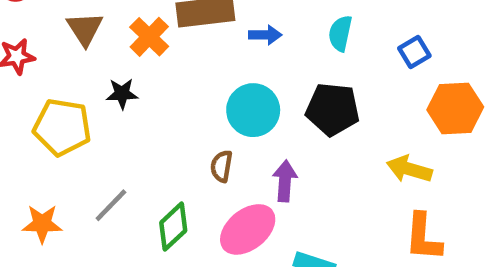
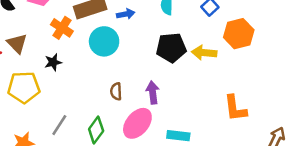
brown triangle: (85, 29) -> (17, 43), moved
cyan circle: (253, 110) -> (104, 41), moved
yellow arrow: (409, 169) -> (204, 53), moved

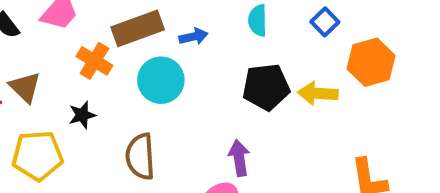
brown semicircle: (116, 91) -> (140, 157), moved, size x1.6

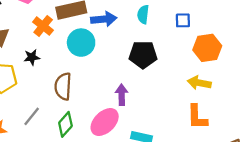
blue square: (325, 22) -> (183, 20), turned 35
blue arrow: (194, 37) -> (104, 19), size x1.5
yellow arrow: (318, 93) -> (199, 83), moved

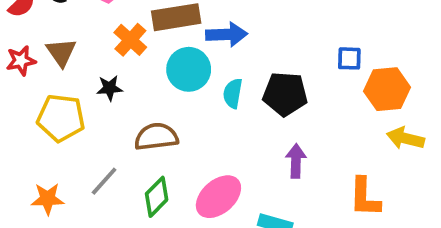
cyan semicircle: (143, 14) -> (233, 93), moved
blue square: (183, 20) -> (349, 58), moved
yellow arrow: (199, 83) -> (405, 138), moved
brown semicircle: (63, 86) -> (156, 137), turned 76
purple arrow: (122, 95) -> (296, 161), moved

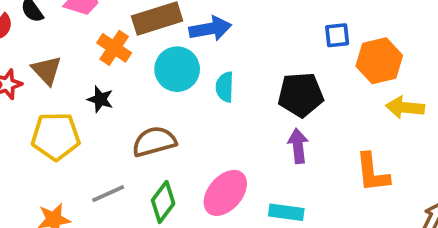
black star: (110, 88) -> (100, 99), turned 30
black pentagon: (285, 94) -> (301, 95), moved
gray line: (104, 181) -> (108, 194), turned 32

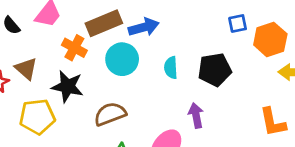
cyan semicircle: (225, 87) -> (171, 68), moved
black star: (100, 99) -> (68, 86), size x1.6
purple arrow: (298, 146) -> (196, 115), moved

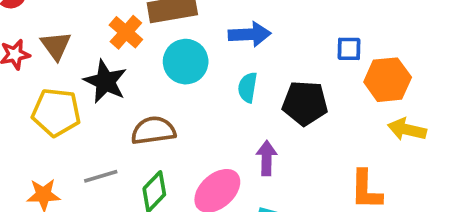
blue arrow: (144, 27) -> (250, 34), moved

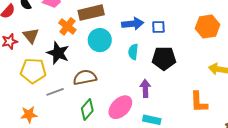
blue square: (349, 49) -> (158, 27), moved
orange hexagon: (388, 80) -> (208, 26), moved
gray line: (101, 176) -> (55, 92), moved

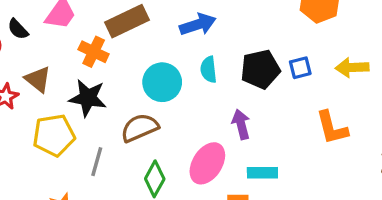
blue square: (158, 27) -> (300, 68), moved
cyan circle: (100, 40) -> (162, 82), moved
gray line: (55, 92) -> (97, 162), turned -42

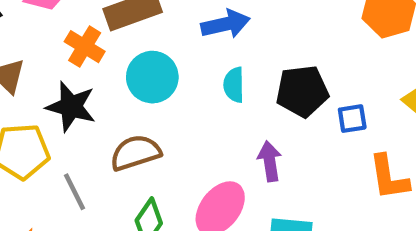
blue square: (300, 68) -> (352, 119), moved
cyan circle: (162, 82) -> (152, 77), moved
gray line: (97, 162) -> (75, 192), turned -48

